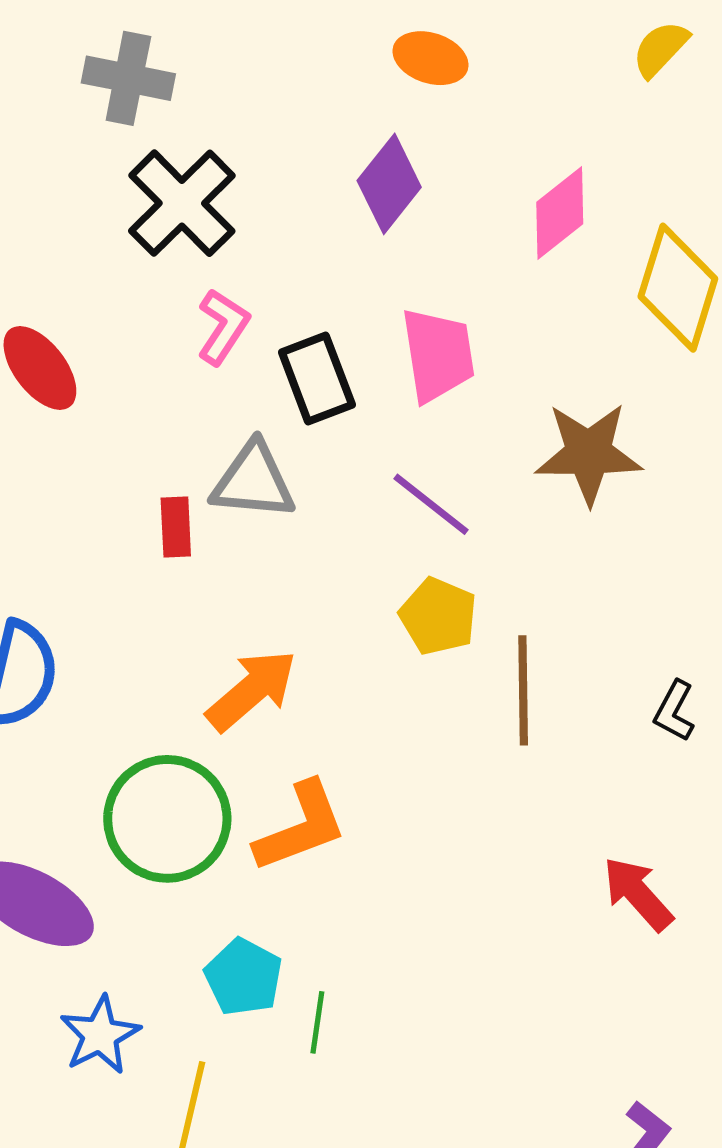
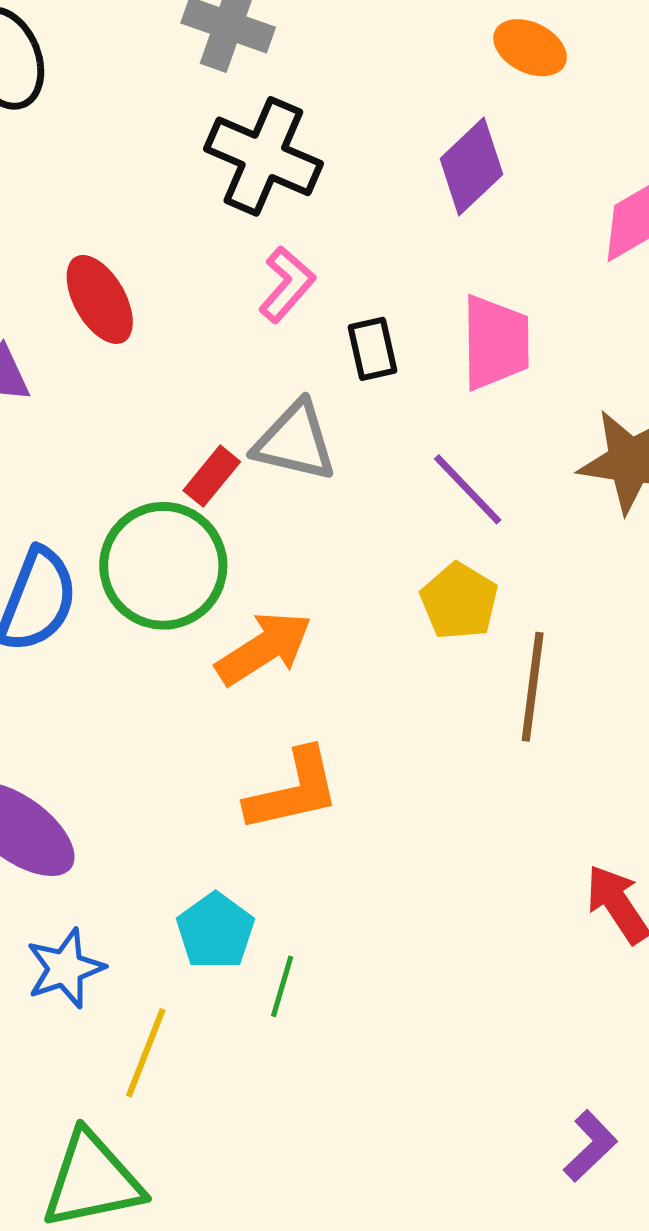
black cross: (182, 203) -> (263, 156), turned -30
black rectangle: (317, 378) -> (372, 349), size x0.7
red rectangle: (176, 527) -> (212, 476), turned 34
green circle: (167, 819) -> (163, 566), moved

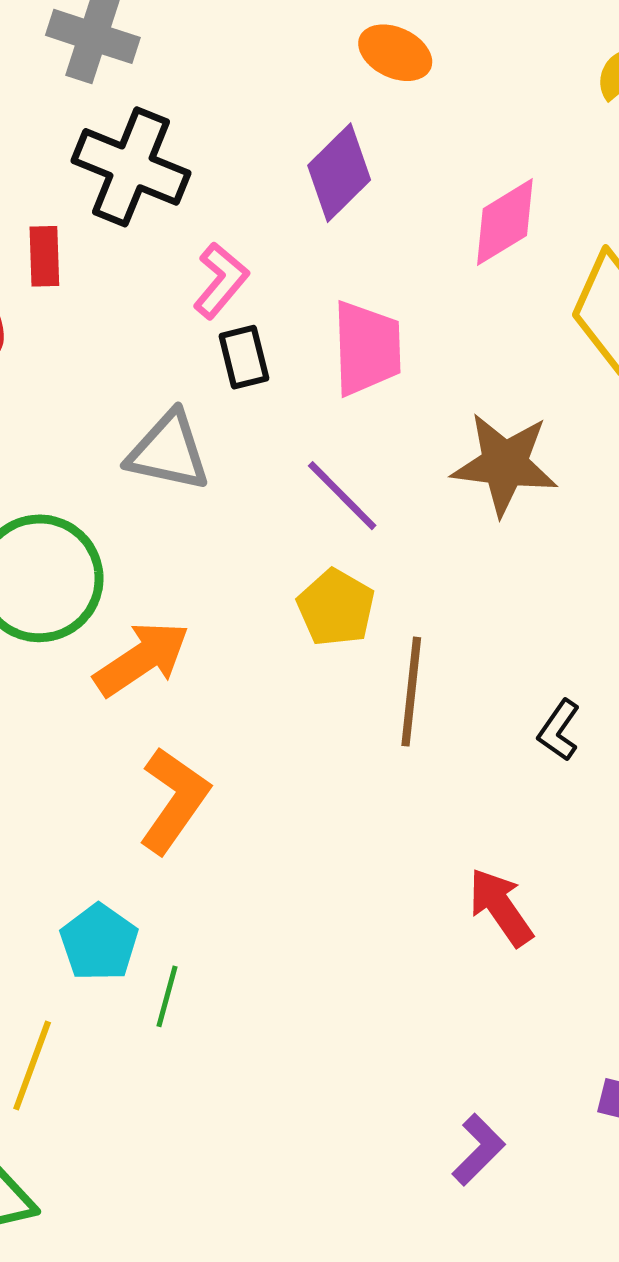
pink L-shape: (287, 284) -> (221, 281), moved
red rectangle: (212, 476) -> (44, 256), moved, turned -40
orange L-shape: (293, 790) -> (174, 800), turned -41

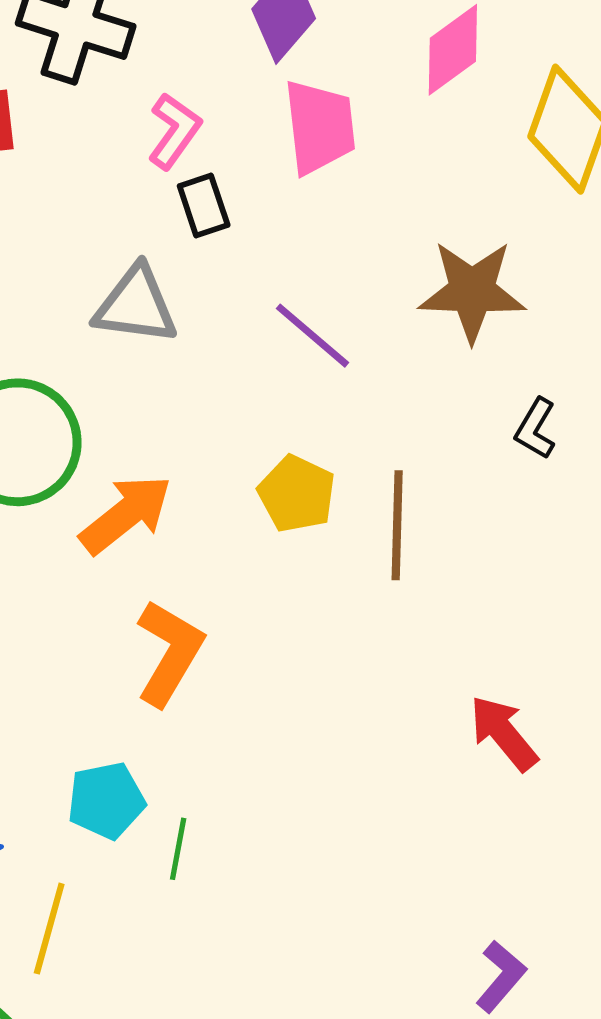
pink trapezoid: (367, 348) -> (320, 127), moved
yellow pentagon: (336, 608) -> (297, 494), moved
black L-shape: (559, 730) -> (535, 429), moved
cyan pentagon: (99, 942) -> (106, 800), turned 30

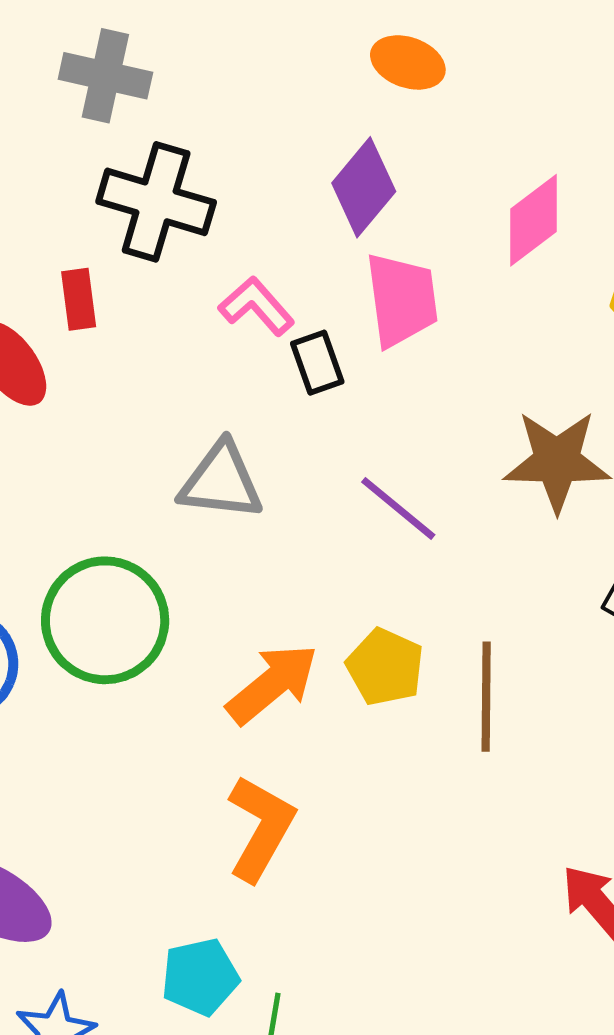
pink L-shape: (174, 131) -> (256, 306), turned -76
black rectangle: (204, 205) -> (317, 363), moved
orange arrow: (126, 514) -> (272, 684), moved

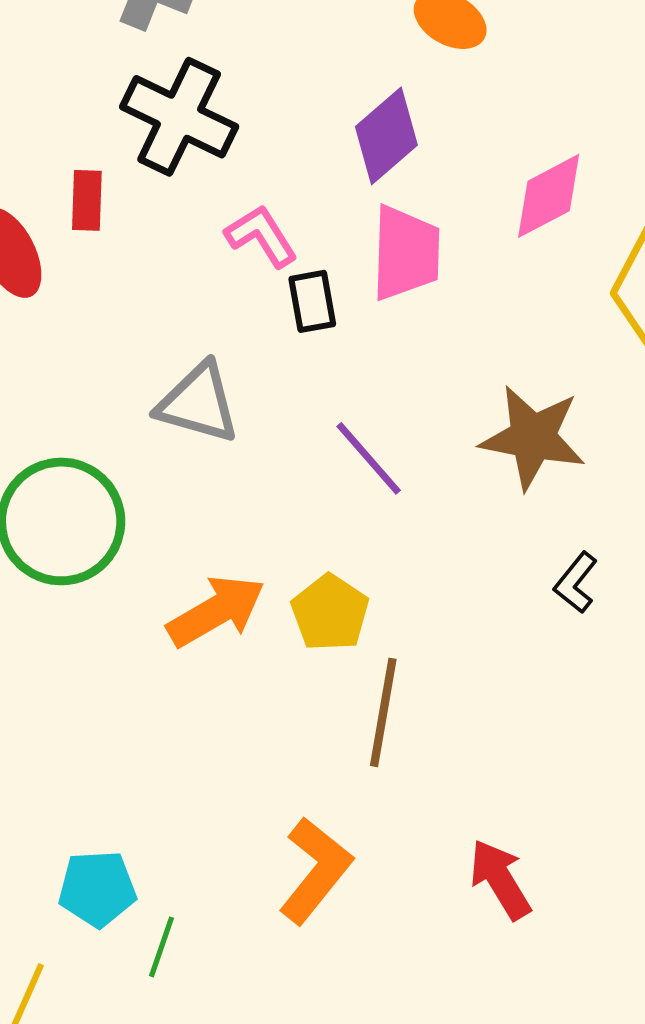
brown line: (486, 697) -> (383, 712), moved
orange L-shape: (261, 828) -> (315, 870), moved

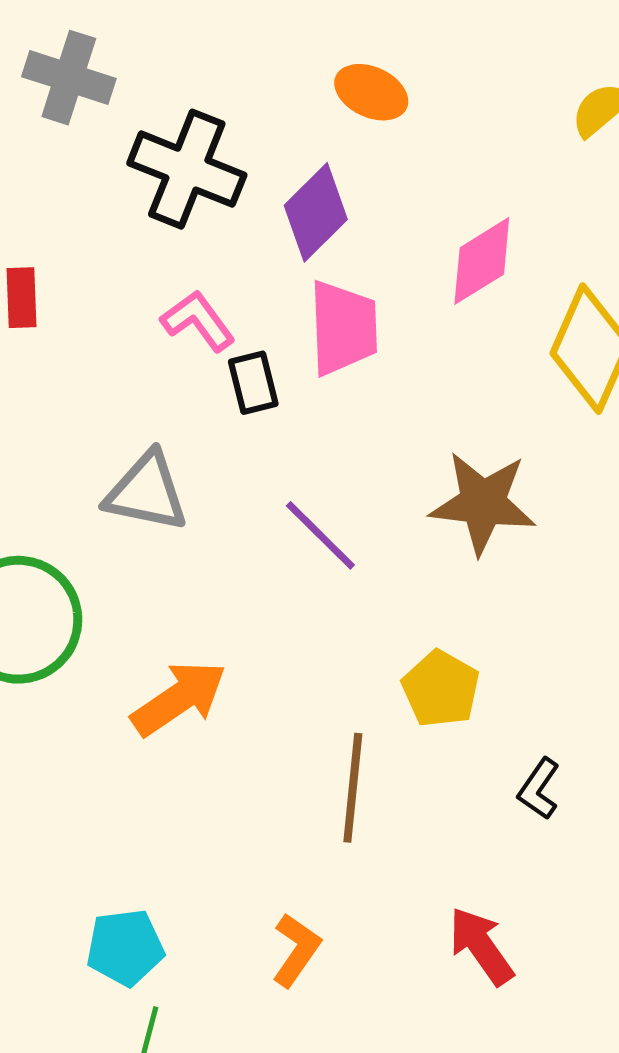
black cross: (179, 117) -> (187, 169), moved
black L-shape: (576, 583) -> (539, 789), moved
yellow pentagon: (330, 613) -> (441, 689), moved
orange L-shape: (315, 870) -> (296, 950), size x0.7
cyan pentagon: (97, 889) -> (125, 948), moved

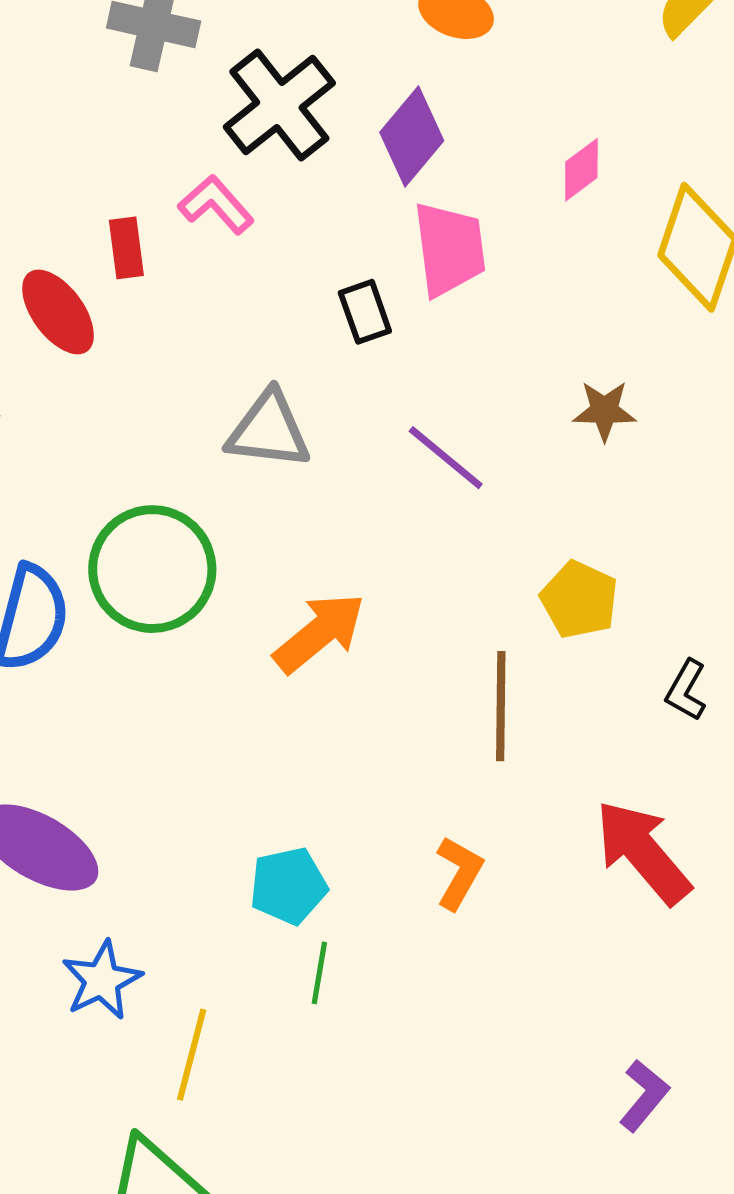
black cross: (187, 169) -> (279, 105), turned 35
pink diamond: (482, 261) -> (581, 170), size x0.7
pink L-shape: (198, 321) -> (216, 205), moved
brown star: (483, 503) -> (604, 411), size x0.6
red arrow: (481, 946) -> (643, 852), size x1.4

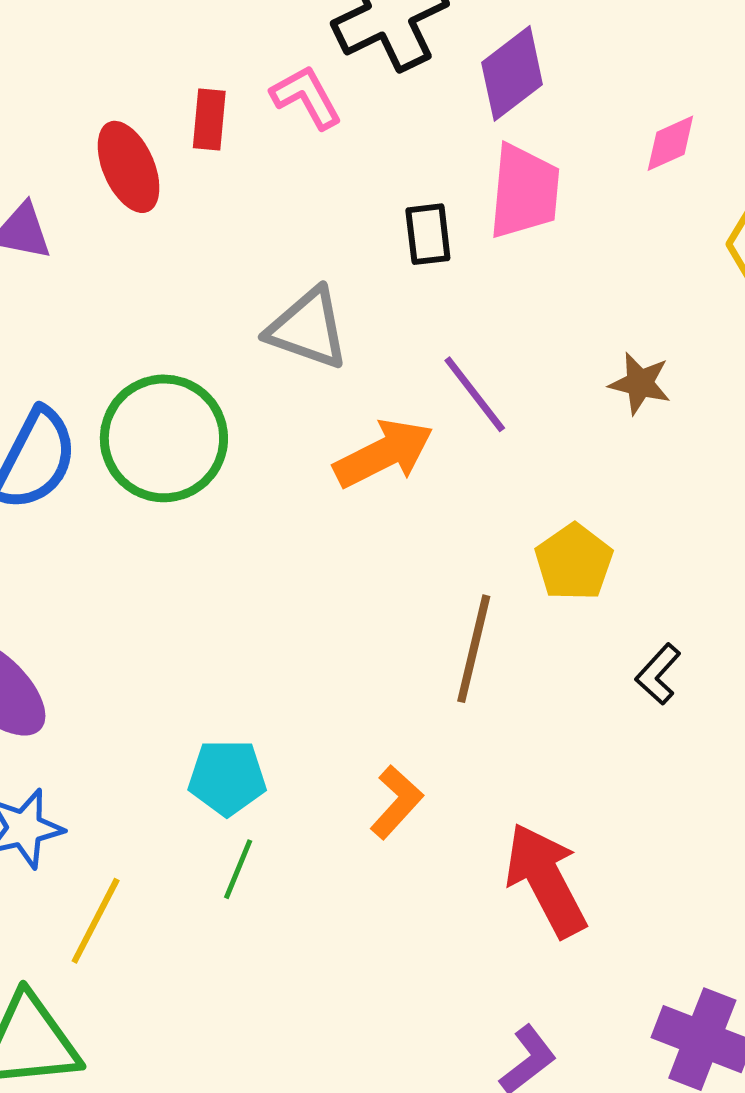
orange arrow: (319, 633) -> (384, 454), moved
red arrow: (643, 852) -> (546, 880), moved

